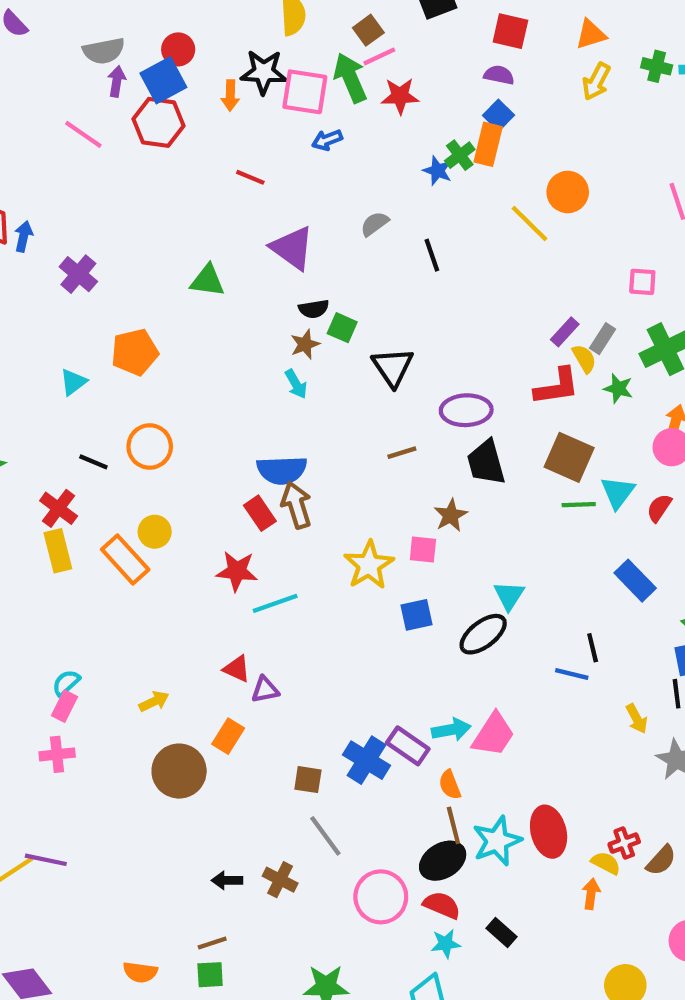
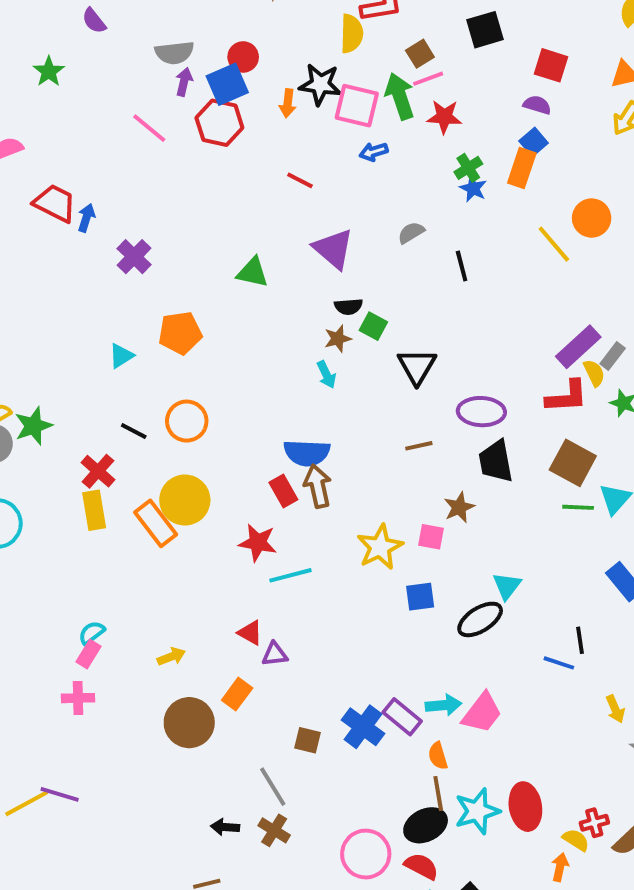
green cross: (460, 155) -> (468, 168), moved
purple rectangle: (565, 332) -> (578, 347), size x1.6
yellow circle: (155, 532) -> (185, 500), size x1.6
gray line: (325, 836) -> (273, 787), moved

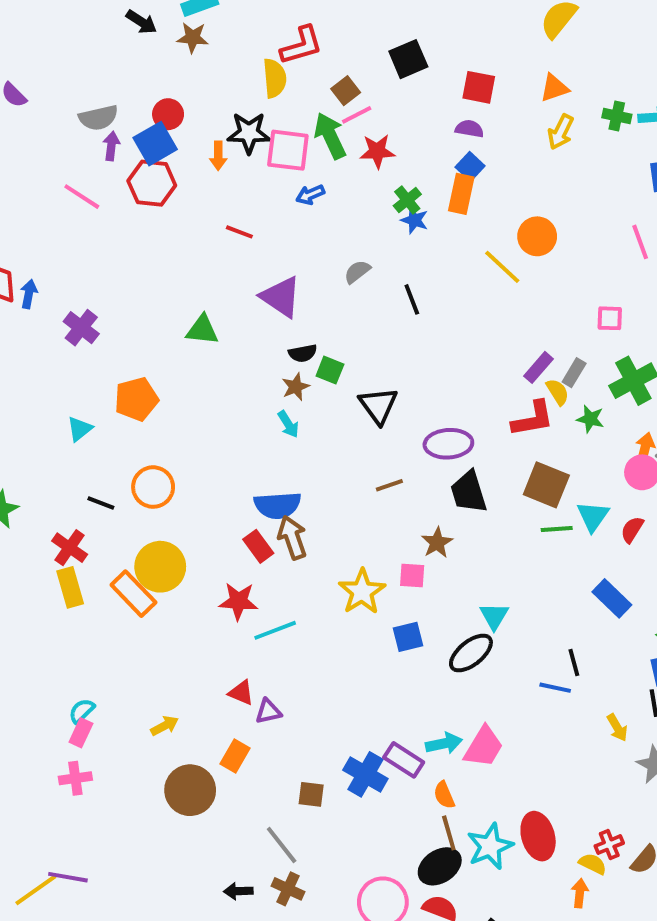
purple rectangle: (578, 347) -> (539, 367), size x0.7

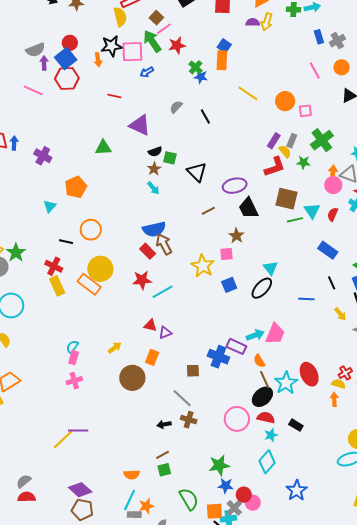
purple semicircle: (469, 129) -> (253, 22), moved
orange circle: (537, 236) -> (285, 101), moved
black line: (574, 663) -> (332, 283), moved

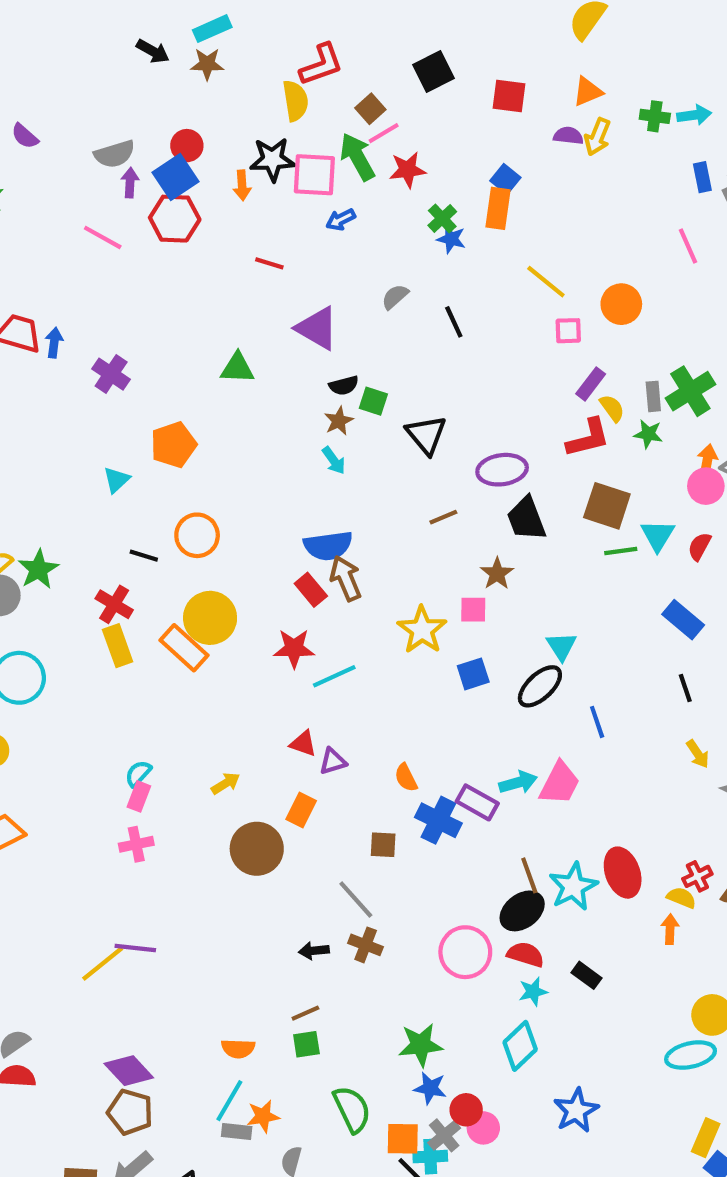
pink square: (305, 111) -> (568, 331), moved
gray rectangle: (292, 141) -> (653, 396), moved, turned -32
blue line: (306, 299) -> (597, 722), moved, turned 63
orange semicircle: (259, 361) -> (406, 778), moved

